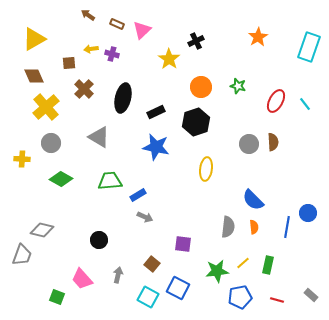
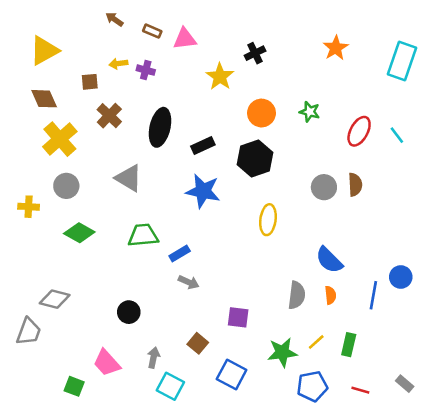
pink triangle: (142, 30) -> (185, 39), turned 36
cyan square: (148, 297) -> (170, 386), moved

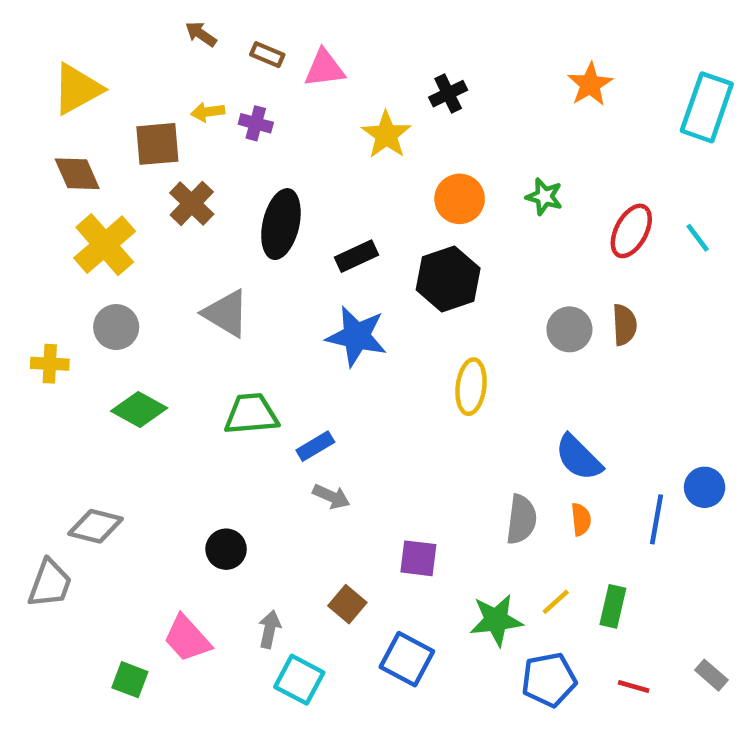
brown square: (90, 82) -> (157, 144), size x1.5

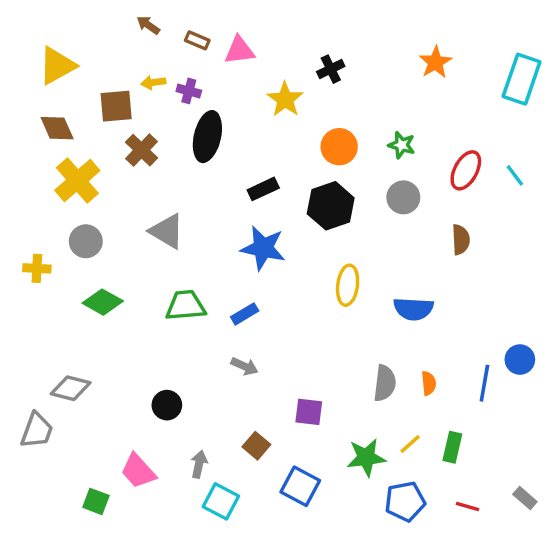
black ellipse: (281, 224) -> (207, 137), moved
gray circle: (569, 329) -> (403, 197), moved
blue rectangle: (315, 446) -> (245, 314), moved
blue semicircle: (579, 458) -> (413, 309), moved, turned -42

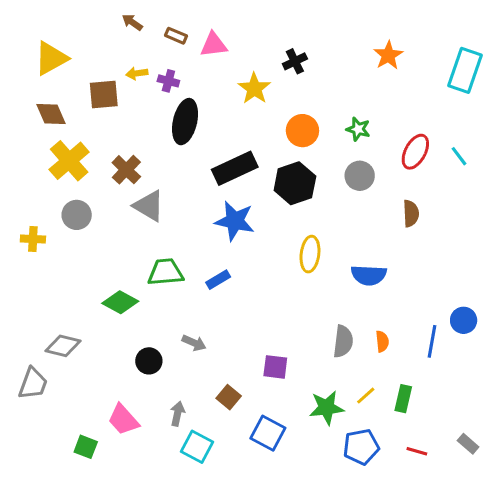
brown cross: (142, 150) -> (126, 170), moved
black rectangle: (263, 189) -> (235, 168), size x1.6
green diamond: (103, 302) -> (120, 302), moved
gray arrow: (245, 366) -> (194, 343), moved

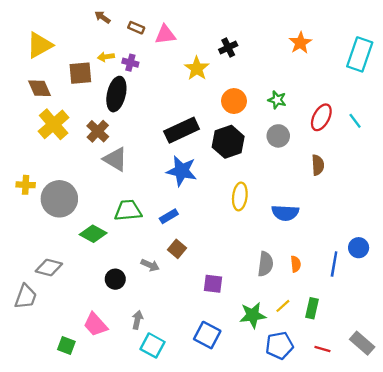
black ellipse: (185, 122) -> (116, 94), moved
gray circle: (77, 215) -> (59, 199), moved, size x1.6
brown square: (229, 397) -> (177, 249), moved
gray rectangle: (468, 444) -> (362, 343), size x1.5

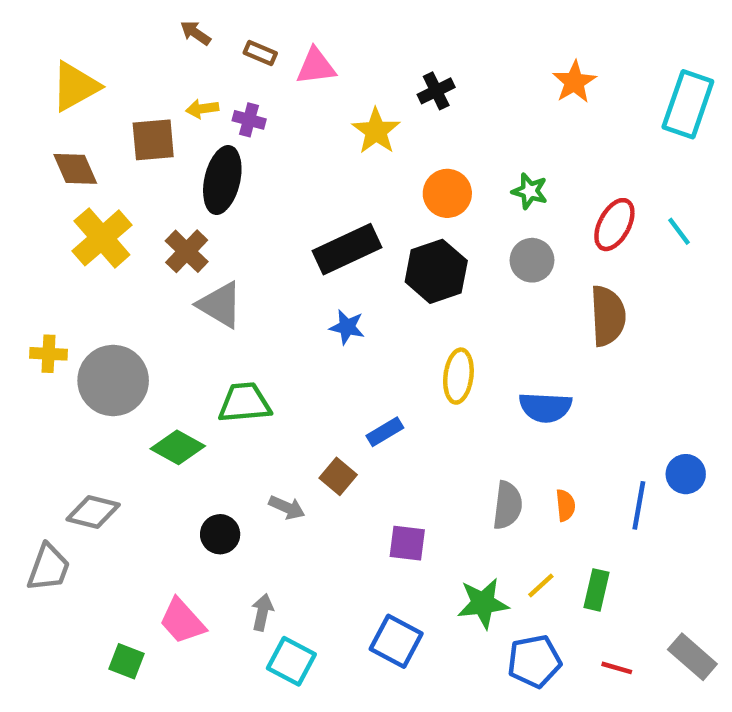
brown semicircle: (318, 165) -> (608, 316), size x1.5
blue star: (182, 171) -> (347, 327), size x0.6
blue rectangle: (169, 216) -> (385, 432), moved

